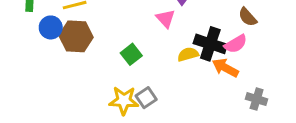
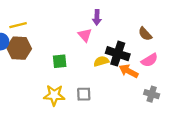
pink semicircle: (236, 44) -> (149, 60), moved
green square: (131, 54) -> (60, 61), turned 32
gray square: (146, 98) -> (84, 94), moved, turned 32

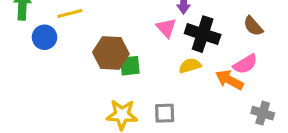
brown hexagon: (19, 48) -> (111, 53), moved
black cross: (118, 54) -> (203, 34), moved
pink semicircle: (149, 60) -> (245, 64), moved

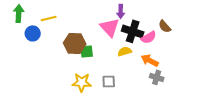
pink triangle: (166, 28) -> (110, 27), size x1.5
pink semicircle: (245, 64) -> (149, 37), moved
gray cross: (263, 113) -> (157, 77), moved

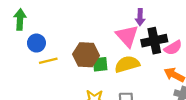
yellow line: (49, 18) -> (48, 61), moved
black cross: (133, 31) -> (154, 41), turned -30
yellow semicircle: (125, 51) -> (127, 64), moved, size x1.5

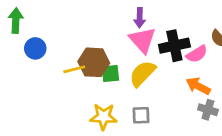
purple arrow: (140, 17) -> (140, 18), moved
yellow line: (48, 61) -> (74, 69), moved
yellow semicircle: (127, 64) -> (142, 73), turned -30

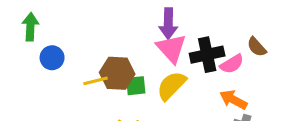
purple arrow: (140, 18) -> (168, 24), size x1.4

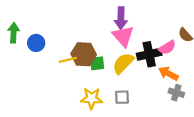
green arrow: (30, 27) -> (14, 33), moved
black cross: (207, 55) -> (149, 54), moved

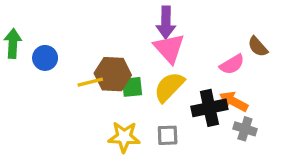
black cross: (149, 54) -> (209, 108), moved

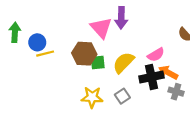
pink triangle: (169, 48) -> (101, 28), moved
pink semicircle: (232, 64) -> (156, 55), moved
yellow line: (90, 82) -> (45, 54), moved
gray square: (168, 135) -> (122, 96), turned -32

